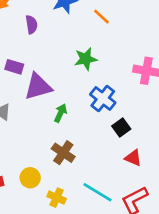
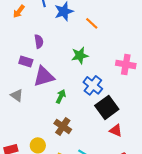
purple semicircle: (31, 25) -> (39, 41), moved
black square: (121, 128) -> (107, 107), size x1.6

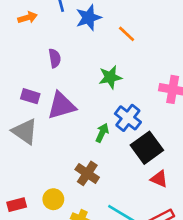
orange arrow: (19, 11) -> (28, 18), turned -144
purple rectangle: (26, 61) -> (30, 96), moved
gray triangle: (17, 95) -> (25, 131), size x1.5
green arrow: (61, 96) -> (102, 133), moved

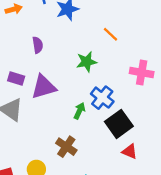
orange line: (127, 34) -> (111, 34), moved

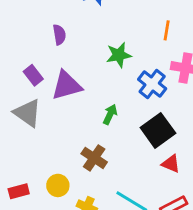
orange line: (111, 34) -> (167, 30), moved, turned 56
purple rectangle: (16, 78) -> (33, 75), turned 35
blue cross: (102, 98) -> (152, 84), moved

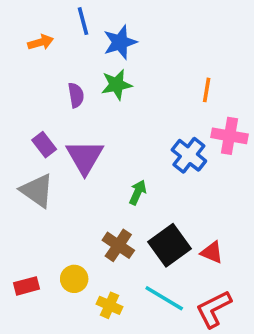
green star: (119, 55) -> (117, 85), moved
purple triangle: (67, 85) -> (85, 157), turned -44
black square: (158, 130) -> (169, 245), moved

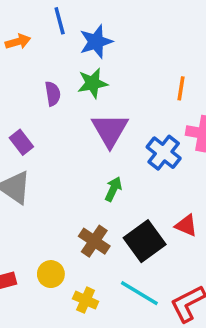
purple triangle: (85, 157) -> (110, 130), moved
red triangle: (212, 252) -> (186, 225), moved

